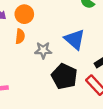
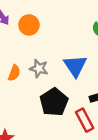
orange semicircle: (20, 36) -> (14, 73), moved

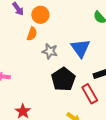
orange semicircle: (14, 73) -> (32, 34), moved

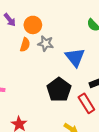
gray star: (50, 51) -> (46, 43), moved

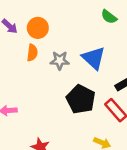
gray star: (46, 43) -> (60, 60), moved

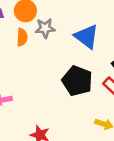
gray star: (60, 60) -> (45, 28), moved

